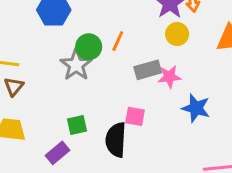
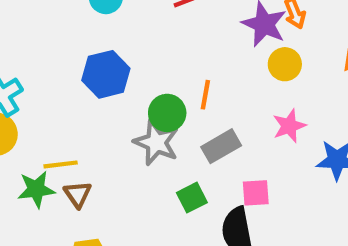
gray rectangle: (148, 70) -> (221, 146), moved
green square: (77, 125) -> (192, 198), moved

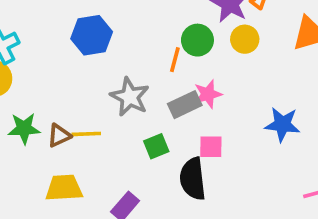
green circle: (167, 113) -> (197, 40), moved
pink star: (289, 126) -> (208, 94), moved
yellow line: (61, 164) -> (86, 134), moved
brown triangle: (78, 194) -> (59, 135), turned 35

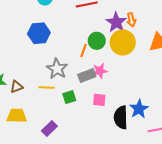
yellow circle: (245, 39) -> (123, 42), size x1.6
blue star: (282, 124) -> (139, 109), moved, turned 30
yellow line: (86, 134) -> (47, 87), moved
black semicircle: (193, 179) -> (121, 117), moved

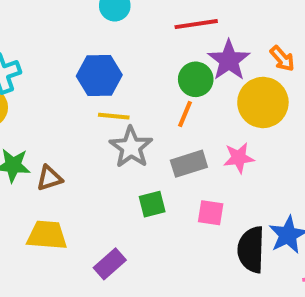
orange arrow: (131, 20) -> (282, 59), turned -32
purple star: (116, 22) -> (229, 60), moved
green circle: (97, 41) -> (196, 79), moved
pink star: (100, 71) -> (239, 158), moved
yellow line: (47, 87) -> (114, 116), moved

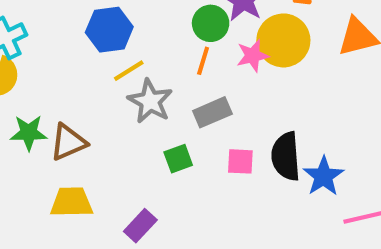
yellow line: (114, 116) -> (129, 71), turned -32
pink star: (239, 158) -> (253, 56), moved
brown triangle: (50, 178) -> (68, 142), size x1.4
black semicircle: (251, 250) -> (286, 156), moved

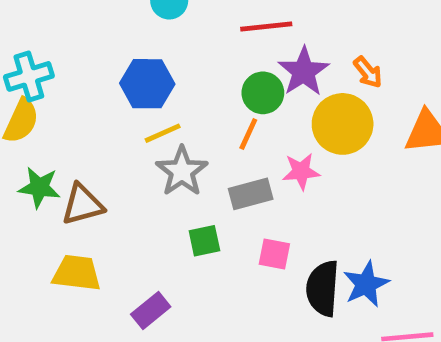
pink star: (253, 56) -> (301, 171), moved
black semicircle: (286, 156) -> (323, 288), moved

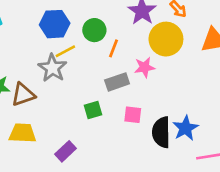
green circle: (263, 93) -> (94, 30), moved
gray star: (182, 171) -> (52, 68), moved

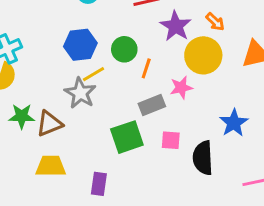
green square: (93, 110) -> (127, 137), size x1.6
blue star: (185, 128) -> (234, 123), moved
purple rectangle: (66, 151) -> (99, 184), turned -36

